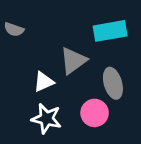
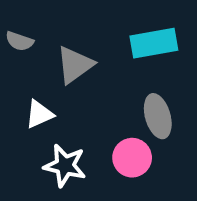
gray triangle: (73, 61) -> (75, 65), moved
white triangle: (44, 82) -> (39, 114), moved

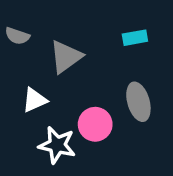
cyan rectangle: (154, 43) -> (135, 38), size x0.6
pink circle: (132, 158) -> (95, 124), moved

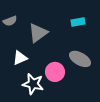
gray semicircle: (17, 36) -> (10, 21), turned -40
gray ellipse: (138, 102) -> (80, 59), turned -45

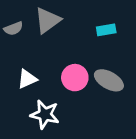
gray triangle: (38, 33) -> (48, 20), moved
pink circle: (55, 72) -> (75, 78), moved

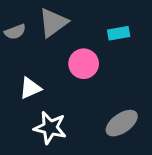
pink circle: (75, 78) -> (84, 64), moved
gray ellipse: (109, 80) -> (122, 123), moved, turned -64

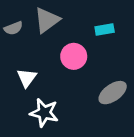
white triangle: (30, 88) -> (27, 78), turned -30
gray ellipse: (122, 123) -> (113, 93), moved

